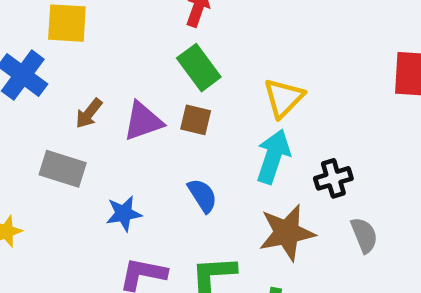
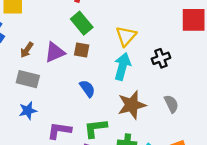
gray rectangle: (63, 169) -> (28, 79), moved
black cross: (333, 178) -> (161, 58), moved
blue star: (124, 214) -> (28, 111), moved

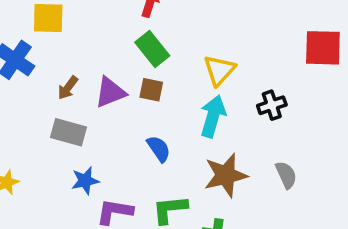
blue star: (28, 111) -> (85, 181), moved

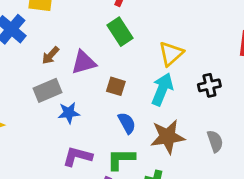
brown square: (151, 90) -> (116, 86), moved
gray rectangle: (69, 132) -> (48, 90), turned -44
blue semicircle: (159, 149) -> (127, 123), moved
blue star: (85, 181) -> (69, 113), moved

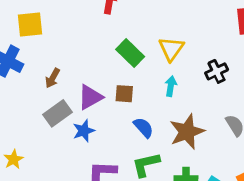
green rectangle: (120, 32) -> (130, 53), moved
purple triangle: (84, 62) -> (90, 97), moved
cyan arrow: (162, 89) -> (171, 86), size x0.6

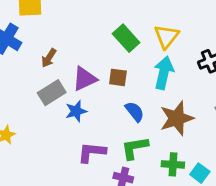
cyan arrow: (171, 86) -> (164, 73), size x1.6

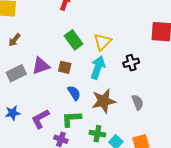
brown arrow: (49, 58) -> (14, 40), moved
blue star: (76, 111) -> (13, 113), moved
purple L-shape: (92, 152) -> (40, 119), turned -40

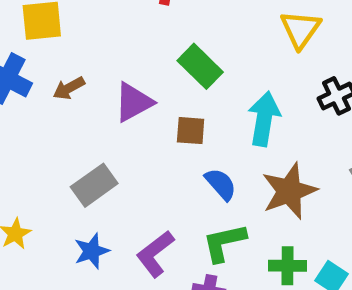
brown arrow: (14, 40) -> (69, 88), turned 32
yellow triangle: (103, 42) -> (300, 29), moved
purple triangle: (41, 66) -> (134, 102), moved
gray rectangle: (16, 73) -> (94, 185), moved

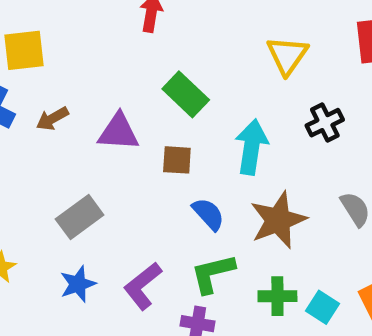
purple triangle: (134, 102) -> (118, 132), turned 33

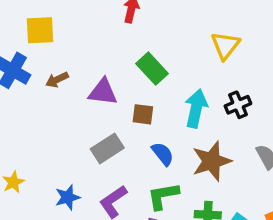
black cross: (325, 123) -> (238, 105), moved
gray rectangle: (80, 217) -> (107, 148), moved

